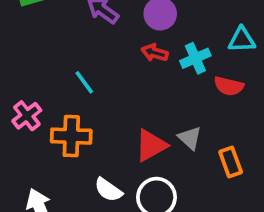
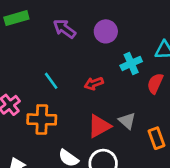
red arrow: (155, 53) -> (94, 83), moved, turned -36
red semicircle: (229, 86) -> (155, 83), turned 100

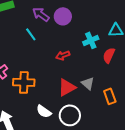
purple circle: (106, 31) -> (63, 16), moved
cyan line: (51, 81) -> (31, 34), moved

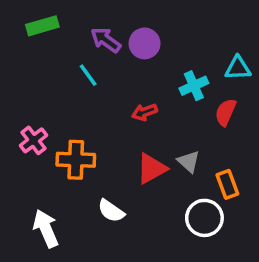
white circle: (70, 115) -> (204, 218), moved

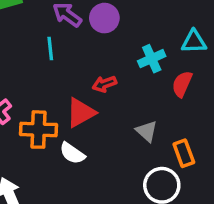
cyan line: (88, 75) -> (50, 48), turned 30
red triangle: (152, 169) -> (81, 113), moved
white semicircle: (111, 211) -> (72, 153), moved

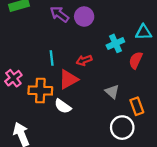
cyan line: (50, 48) -> (52, 58), moved

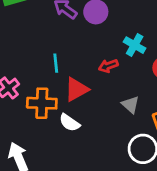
cyan cross: (115, 43) -> (135, 45), turned -36
red arrow: (84, 60) -> (108, 66), moved

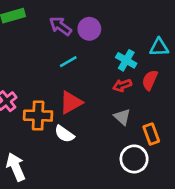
cyan line: (56, 63) -> (68, 62), moved, turned 66
red arrow: (108, 66) -> (122, 85), moved

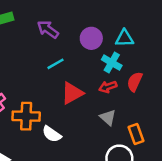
purple circle: (89, 29) -> (91, 38), moved
cyan triangle: (159, 47) -> (124, 38), moved
red triangle: (71, 102) -> (72, 93), moved

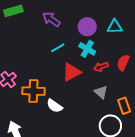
cyan cross: (112, 63) -> (87, 49), moved

